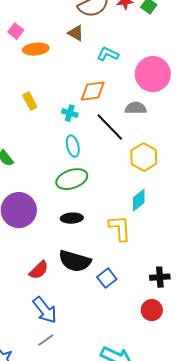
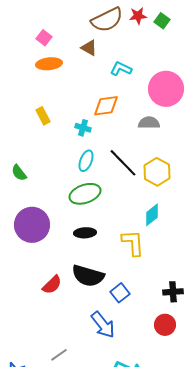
pink square: (16, 31) -> (44, 38), moved
black line: (110, 127) -> (123, 163), moved
cyan ellipse: (73, 146) -> (86, 161), turned 35
blue arrow: (45, 310) -> (103, 325), moved

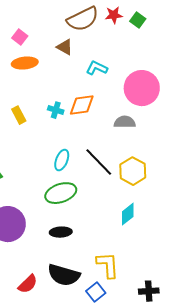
cyan cross: (83, 128) -> (56, 110), moved
yellow L-shape: (133, 243) -> (108, 265), moved

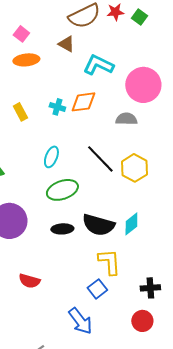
cyan L-shape: (97, 68) -> (98, 65), size x1.4
cyan ellipse: (62, 160) -> (51, 157), moved
cyan diamond: (128, 214) -> (131, 224), moved
black semicircle: (64, 275) -> (98, 225), moved
red semicircle: (28, 284) -> (29, 281), turned 60

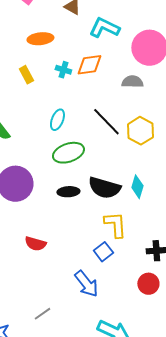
orange ellipse: (26, 60) -> (40, 39), moved
cyan diamond: (131, 224) -> (137, 187), turned -35

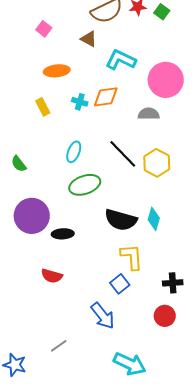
black ellipse: (68, 192) -> (63, 234), moved

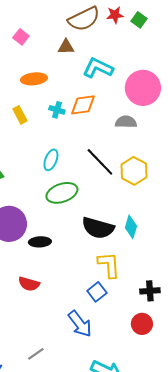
brown triangle: (89, 39) -> (66, 47), turned -30

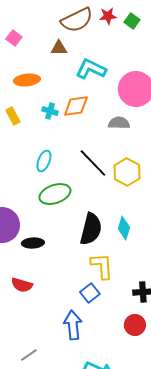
black semicircle: (98, 228) -> (91, 229), turned -92
blue arrow: (80, 324) -> (73, 325), turned -148

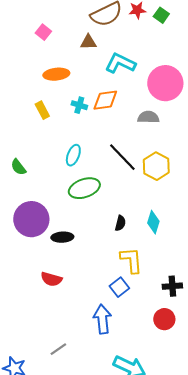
black semicircle: (91, 229) -> (120, 223), size x0.5

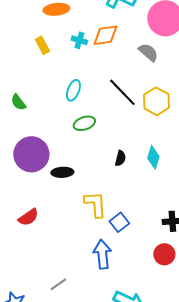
gray semicircle: (148, 117) -> (148, 52), turned 40
green ellipse: (84, 188) -> (84, 123), size x0.7
yellow L-shape: (131, 260) -> (95, 204), moved
red semicircle: (51, 279) -> (28, 217), moved, turned -50

